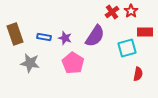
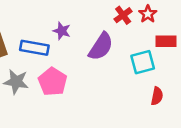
blue rectangle: (44, 37) -> (34, 48), size x1.5
purple star: (65, 38) -> (62, 31), moved
pink pentagon: (73, 63) -> (53, 82), moved

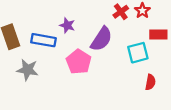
pink pentagon: (53, 82) -> (79, 62), moved

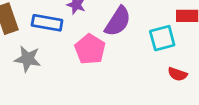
red semicircle: (150, 82) -> (177, 74), turned 98

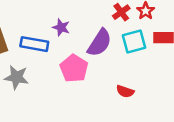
cyan square: (162, 38) -> (134, 42), moved
red semicircle: (177, 74) -> (125, 91), moved

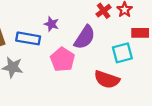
cyan square: (134, 42) -> (122, 53), moved
red semicircle: (125, 91) -> (107, 79), size x1.6

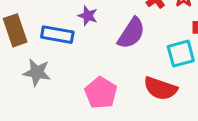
pink pentagon: (62, 60) -> (101, 93), moved

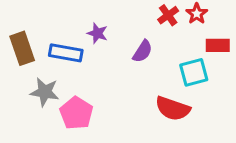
purple semicircle: (131, 33) -> (143, 51), size x0.7
pink pentagon: (101, 93) -> (76, 113), moved

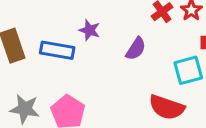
gray star: (45, 92) -> (25, 109), moved

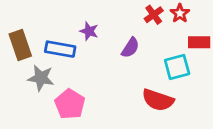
gray star: (25, 109) -> (41, 78), moved

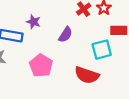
pink pentagon: (70, 104) -> (41, 66), moved

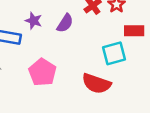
purple semicircle: (65, 35) -> (65, 23), moved

